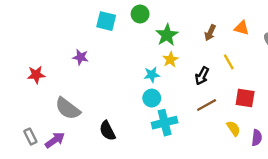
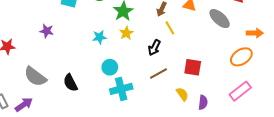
yellow line: (229, 62) -> (170, 28), moved
cyan star: (152, 75) -> (99, 37), moved
black semicircle: (107, 131) -> (70, 83), moved

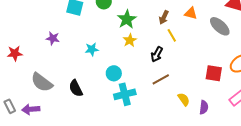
cyan star: (99, 37) -> (92, 49), moved
red square: (193, 67) -> (214, 73), moved
purple arrow: (24, 105) -> (31, 109), turned -150

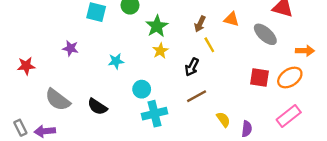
red square: (214, 73) -> (259, 77), moved
black semicircle: (76, 88) -> (97, 107), turned -30

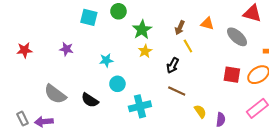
red star: (26, 66) -> (24, 50), moved
cyan circle: (142, 89) -> (117, 84), moved
brown line: (197, 96) -> (177, 91), turned 54

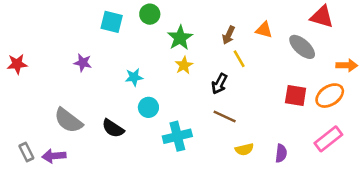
red star: (24, 50) -> (17, 64), moved
yellow semicircle: (200, 111) -> (244, 149), moved, turned 112

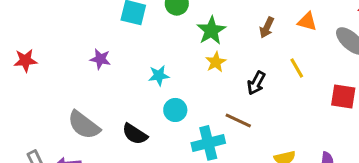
yellow line: (239, 59) -> (297, 68), moved
brown line: (225, 117) -> (238, 120), moved

